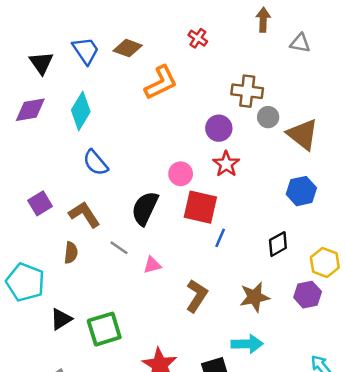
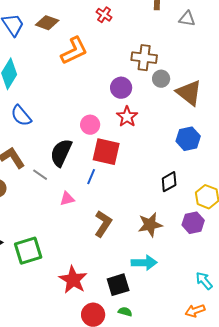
blue line: (220, 238) -> (91, 177), moved
gray line: (119, 248) -> (40, 175), moved

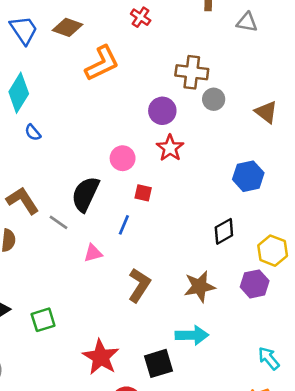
brown triangle: (189, 93) -> (266, 112), moved, size x0.7
blue semicircle: (21, 116) -> (33, 133), moved, size x0.6
red square: (106, 152) -> (143, 193), size x0.5
green square: (28, 251) -> (43, 320), size x0.7

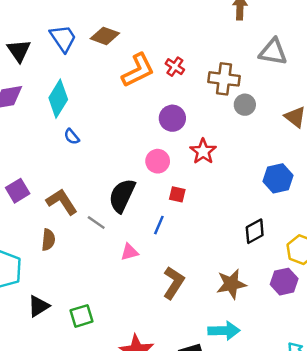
red cross: (141, 17) -> (175, 67), moved
gray triangle: (247, 22) -> (273, 52), moved, size x1.4
purple circle: (162, 111) -> (172, 118), moved

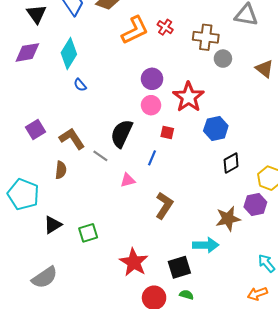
purple circle: (172, 118) -> (152, 79), moved
red star: (203, 151) -> (188, 97), size x1.4
blue hexagon: (278, 178) -> (216, 128), moved
brown star: (231, 284) -> (228, 219), moved

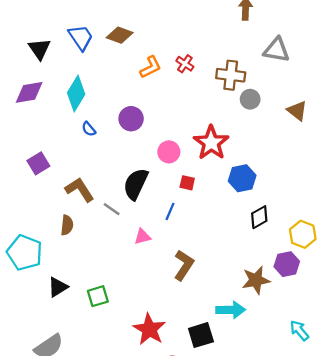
orange L-shape: (135, 30) -> (151, 67), size x0.7
purple circle: (152, 79) -> (131, 119), moved
purple square: (35, 129) -> (38, 163), moved

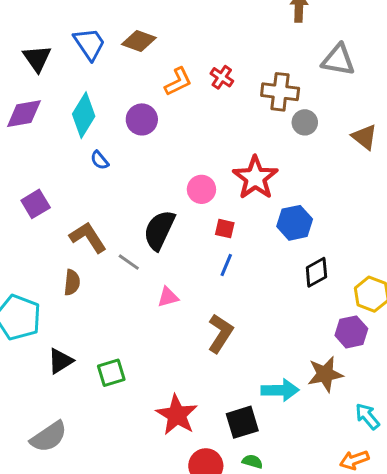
purple circle: (131, 119) -> (142, 119), moved
blue line: (170, 211) -> (226, 265), moved
brown star: (256, 280) -> (325, 374), moved

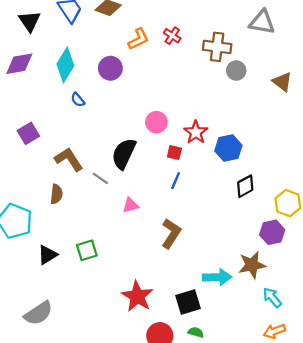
red star: (255, 178) -> (196, 132), moved, size x0.7
green square: (111, 373) -> (87, 250), moved
cyan arrow: (367, 416) -> (272, 297), moved

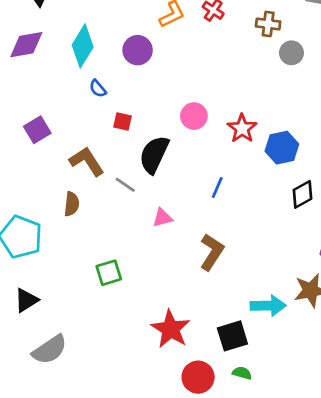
brown cross: (217, 47) -> (268, 24), size x0.7
red square: (174, 153) -> (122, 122), moved
black triangle: (47, 255) -> (26, 300), moved

